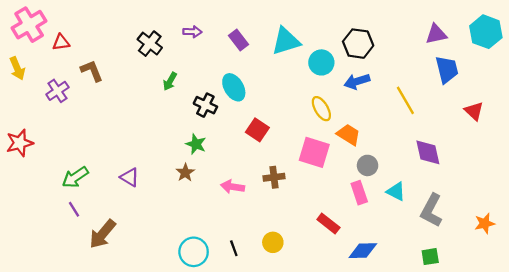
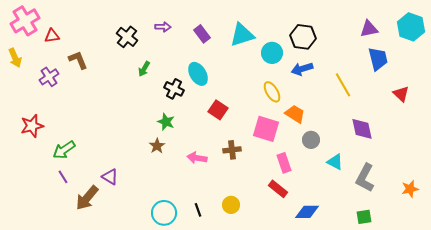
red star: (20, 143) -> (32, 126), moved
purple triangle: (130, 177) -> (110, 177), moved
pink rectangle: (359, 193) -> (284, 163), moved

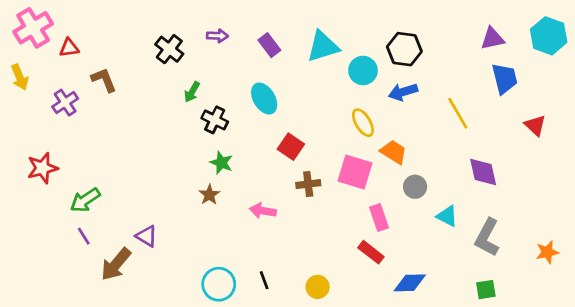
black cross: (174, 89) -> (215, 120), moved
brown cross: (232, 150) -> (308, 184), moved
yellow circle: (231, 205) -> (318, 287), moved

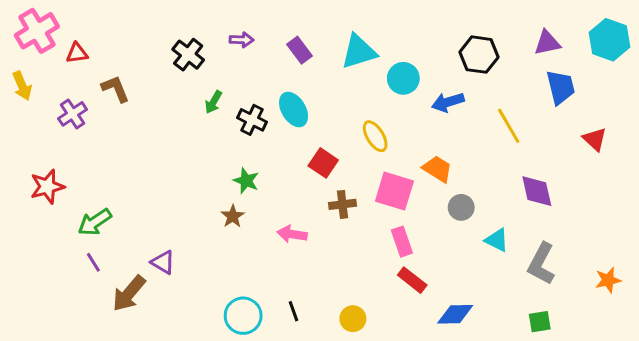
black hexagon: (404, 49) -> (479, 55), moved
black cross: (215, 120) -> (252, 120), moved
yellow ellipse: (363, 123) -> (375, 136), moved
pink rectangle: (379, 217) -> (402, 242), moved

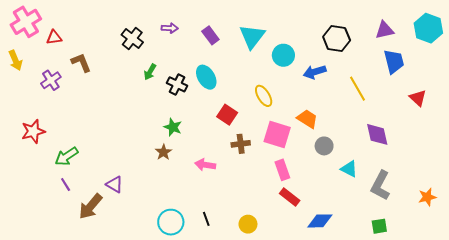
cyan triangle: (359, 52) -> (252, 36), turned -36

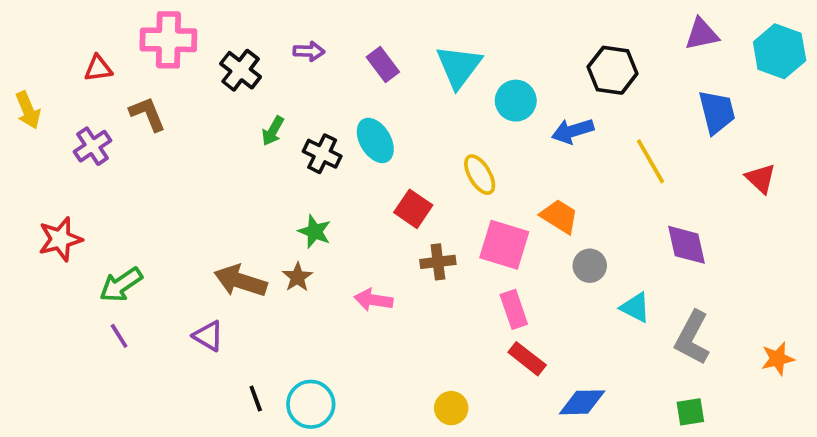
pink cross: (26, 22) -> (168, 40), moved, turned 32
purple triangle: (385, 30) -> (702, 34), moved
brown arrow: (91, 206) -> (241, 281), moved, turned 68
black line: (206, 219) -> (256, 399), moved

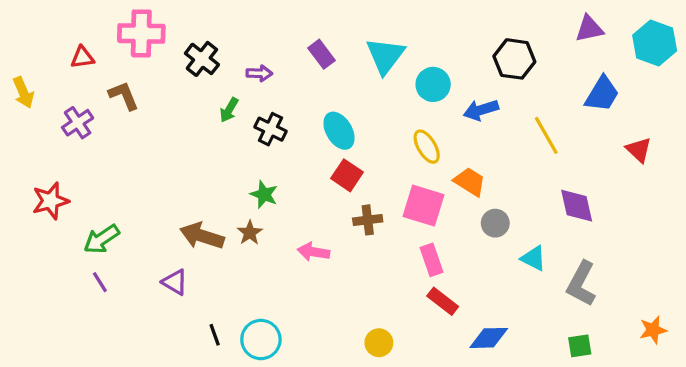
purple arrow: (309, 51) -> (259, 73), moved
blue trapezoid: (717, 112) -> (602, 94), turned 45
cyan ellipse: (375, 140) -> (339, 131), moved
yellow ellipse: (480, 175) -> (427, 147), moved
orange star: (778, 359) -> (653, 330), moved

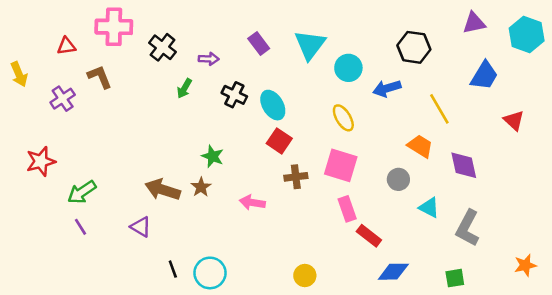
black cross: (270, 129) -> (234, 95), moved
orange trapezoid: (470, 182) -> (420, 146), moved
red rectangle: (443, 301) -> (369, 236), moved
green square: (580, 346) -> (455, 278), moved

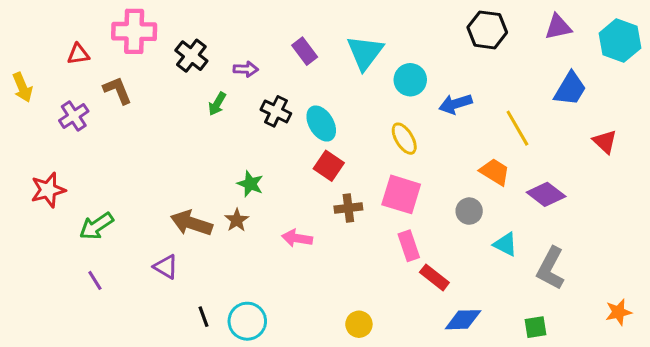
black hexagon: (414, 47) -> (487, 30), moved
purple diamond: (464, 165) -> (546, 194), turned -40
purple line: (81, 227) -> (95, 280), moved

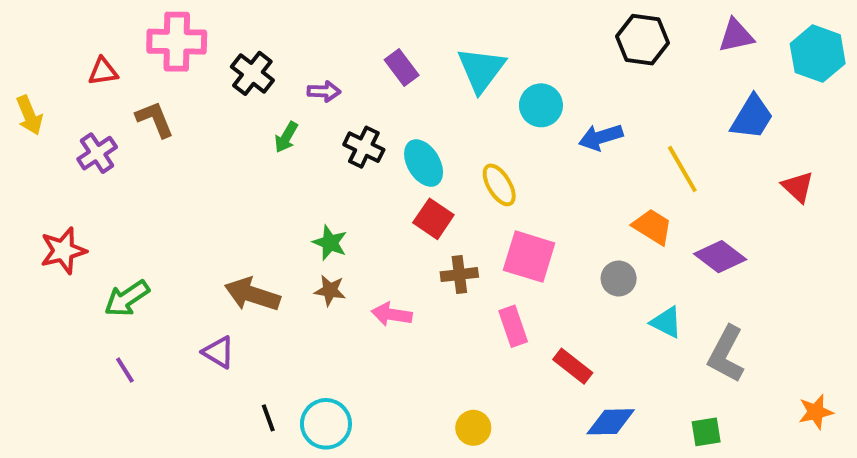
yellow ellipse: (404, 139) -> (499, 185), moved
brown star: (237, 220) -> (330, 290), moved, turned -30
pink rectangle: (409, 246) -> (513, 326), moved

